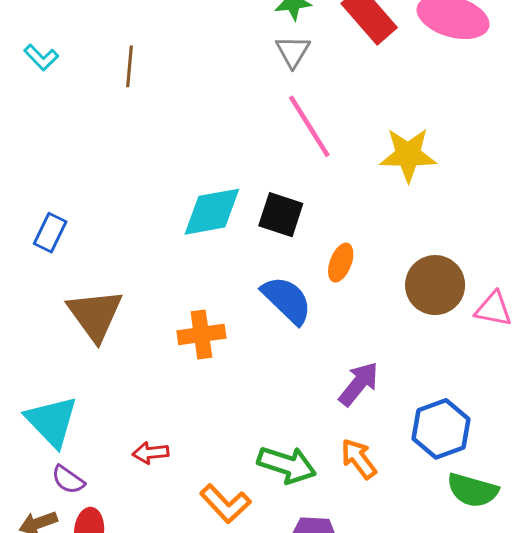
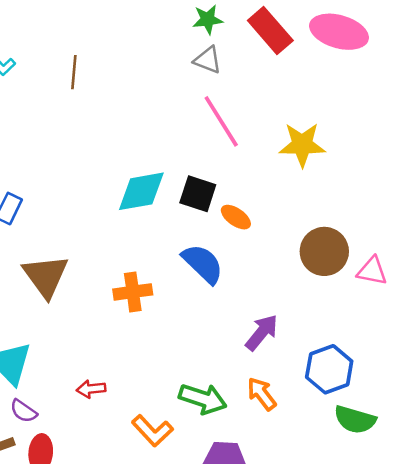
gray triangle: (293, 51) -> (208, 60), turned -40
orange ellipse: (341, 263) -> (236, 217), moved, turned -76

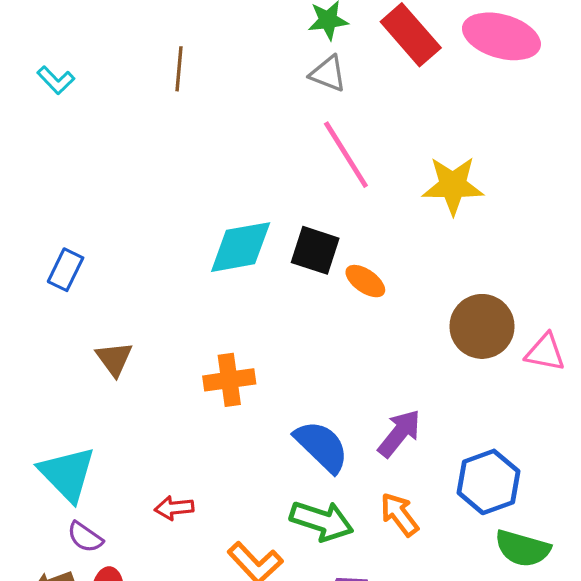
brown line: (74, 72) -> (179, 69), moved
blue semicircle: (203, 264) -> (322, 446), moved
brown triangle: (46, 276) -> (114, 359), size x0.6

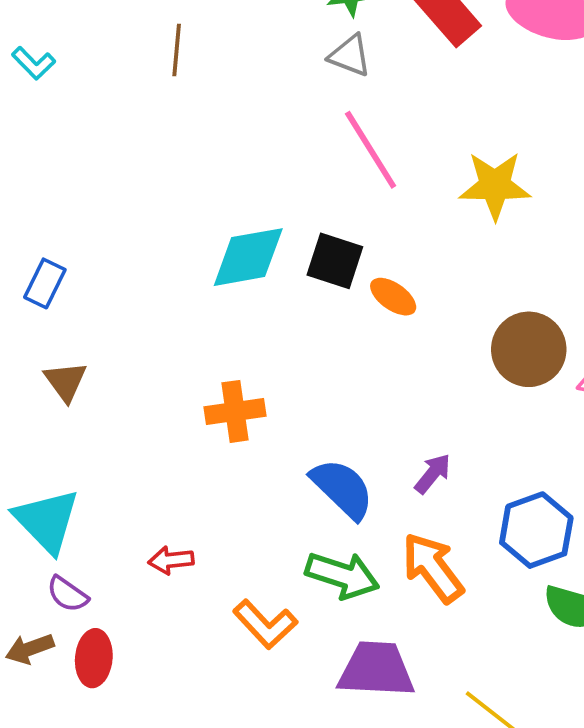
brown triangle: (114, 359) -> (66, 381), moved
purple arrow: (399, 433) -> (433, 474), size x0.7
orange arrow: (399, 514) -> (433, 568), size x1.4

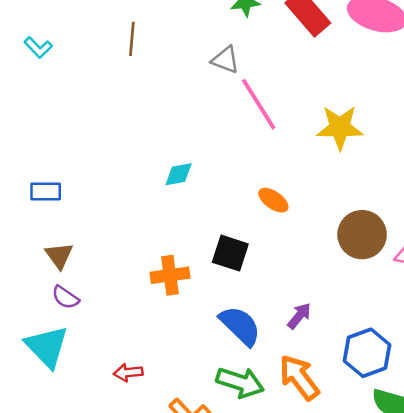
gray triangle: (350, 56) -> (225, 60), moved
cyan diamond: (248, 257) -> (179, 174), size x0.6
black square: (335, 261) -> (230, 253), moved
blue rectangle: (45, 283) -> (46, 192), turned 64
purple semicircle: (67, 594) -> (65, 297), moved

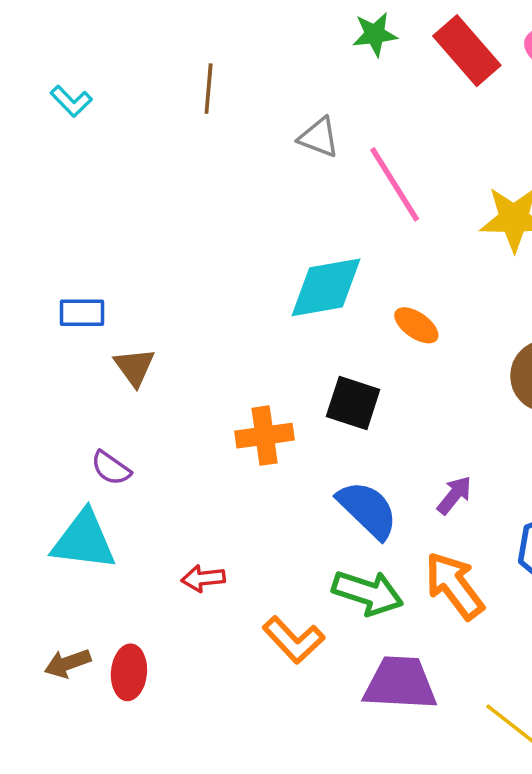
gray triangle: (225, 60) -> (319, 137), moved
cyan diamond: (179, 174) -> (326, 287), moved, size x1.8
brown triangle: (59, 256) -> (134, 367), moved
cyan triangle: (47, 347) -> (84, 540), turned -39

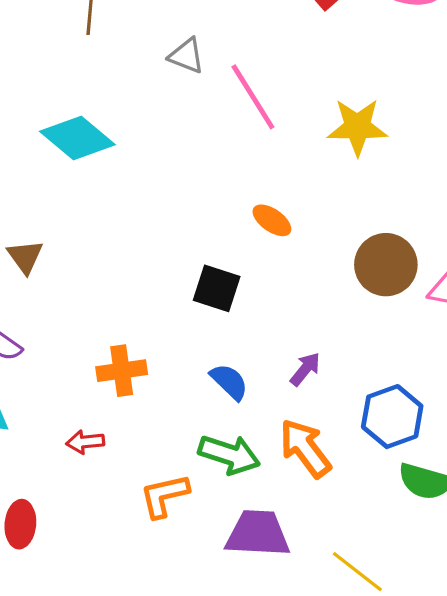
cyan diamond: (326, 287) -> (77, 138), moved, turned 50
orange cross: (265, 436) -> (122, 371), moved
blue semicircle: (368, 510) -> (229, 382), size x0.7
orange L-shape: (293, 640) -> (164, 496), turned 120

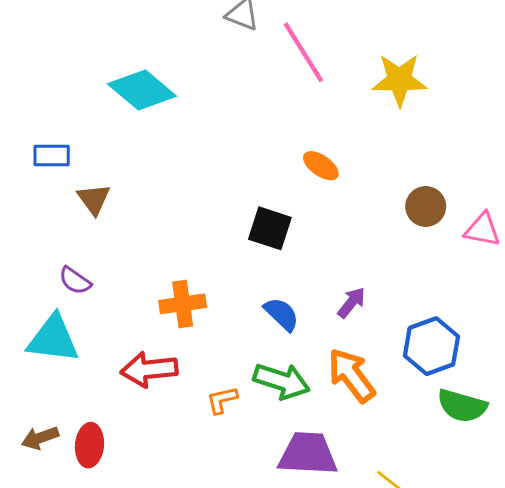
brown circle: (386, 265) -> (426, 206), size x0.7
red arrow: (85, 442) -> (149, 369), size x1.6
orange L-shape: (164, 496) -> (222, 400), moved, size x0.7

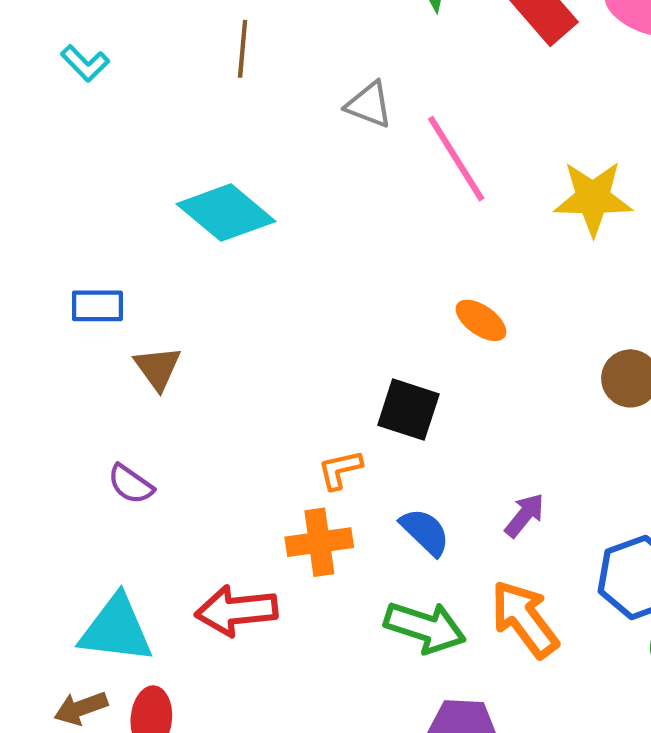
orange cross: (183, 304) -> (319, 542), moved
cyan triangle: (53, 339) -> (116, 629), moved
orange L-shape: (222, 400) -> (340, 470), moved

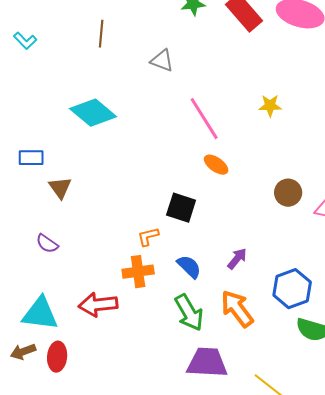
pink line: (456, 159) -> (204, 119), moved
yellow star: (593, 198) -> (270, 106), size x0.6
green arrow: (425, 627) -> (189, 313), turned 42

